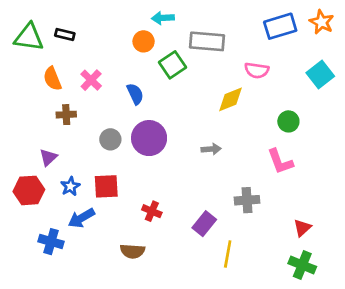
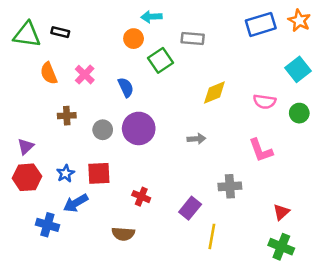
gray rectangle: (207, 41) -> (193, 39), size x0.7
pink semicircle: (257, 70) -> (265, 101), moved
brown cross: (66, 115) -> (67, 116), moved
green circle: (288, 121) -> (299, 113), moved
purple triangle: (48, 157) -> (26, 146), moved

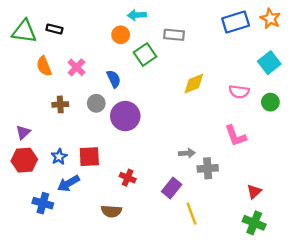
gray circle: (103, 130) -> (96, 103), moved
gray arrow: (196, 139) -> (187, 153), moved
yellow line: (212, 236) -> (191, 214), turned -30

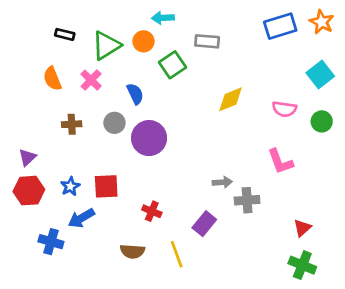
green triangle: (24, 31) -> (106, 45), moved, turned -40
yellow line: (191, 214) -> (177, 254), moved

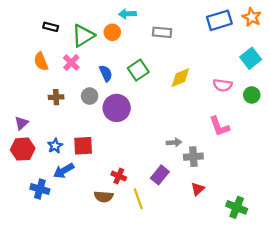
green square: (172, 65) -> (138, 70), moved
red cross: (152, 211) -> (119, 176), moved
red triangle: (302, 228) -> (198, 189), moved

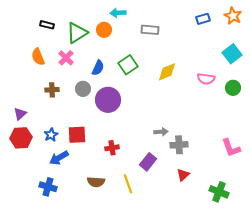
blue rectangle: (219, 20) -> (203, 19), size x0.6
blue semicircle: (106, 73) -> (98, 68), turned 49
pink L-shape: (219, 126) -> (231, 148), moved
red cross: (119, 176) -> (112, 148), moved, turned -32
blue cross: (40, 189) -> (48, 187), moved

